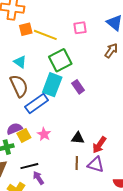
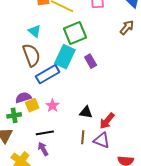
black line: (29, 166) -> (45, 133), moved

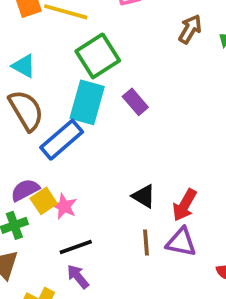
pink star: (52, 106) -> (64, 206), moved
black triangle: (86, 112) -> (144, 196), turned 32

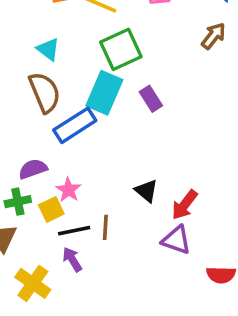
yellow square: (44, 201) -> (51, 209), moved
brown line: (146, 243) -> (105, 227), moved

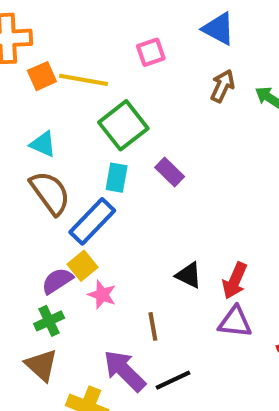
cyan rectangle: (104, 93) -> (117, 178), size x0.6
yellow square: (51, 209) -> (82, 266), moved
black line: (74, 231) -> (173, 380), moved
purple arrow: (72, 259) -> (124, 371), size x1.6

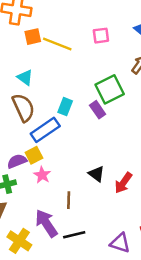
green square: (123, 125) -> (110, 89), moved
purple triangle: (235, 322) -> (120, 243), moved

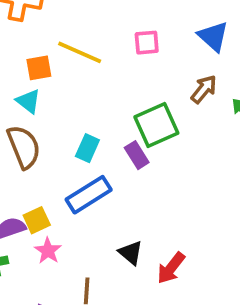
orange square: (33, 37) -> (39, 68), moved
blue rectangle: (45, 130) -> (89, 195), moved

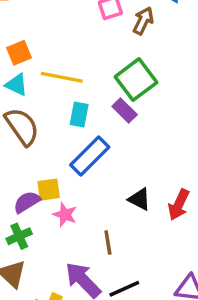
yellow line: (80, 52) -> (62, 77), moved
brown arrow: (204, 89) -> (143, 21), moved
yellow square: (37, 220) -> (49, 190), turned 30

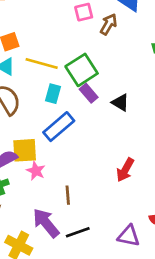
green square: (136, 80) -> (82, 70), moved
yellow square: (49, 190) -> (25, 150), size x1.4
black triangle: (139, 199) -> (120, 103), moved

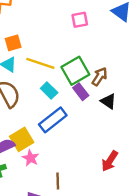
brown arrow: (109, 24) -> (100, 77), moved
cyan rectangle: (53, 94) -> (49, 90), turned -63
yellow square: (25, 150) -> (22, 139), turned -30

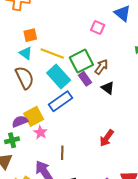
pink square: (80, 20) -> (98, 28), moved, turned 32
cyan rectangle: (49, 90) -> (59, 77), size x1.6

